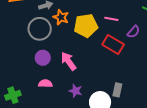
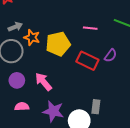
pink line: (111, 19) -> (90, 28), moved
purple semicircle: (133, 32) -> (111, 56), moved
purple star: (76, 91) -> (53, 111), size x1.5

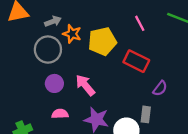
pink line: (90, 28) -> (140, 23), turned 56
purple semicircle: (111, 56) -> (160, 88), moved

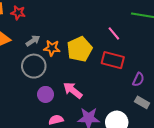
pink line: (140, 23) -> (114, 33), moved
gray rectangle: (146, 114) -> (142, 102), moved, turned -56

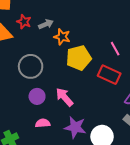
red star: (18, 13) -> (24, 22), moved
gray arrow: (33, 41) -> (46, 24), moved
orange star: (52, 48) -> (62, 37), moved

